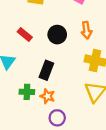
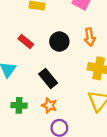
black rectangle: (46, 70) -> (48, 78), turned -60
green cross: (27, 92) -> (19, 105), moved

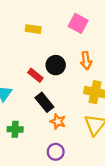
red rectangle: (26, 42) -> (35, 75), moved
orange star: (49, 105) -> (58, 121), moved

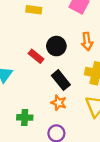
black rectangle: (44, 102) -> (61, 80), moved
green cross: (15, 129) -> (25, 117), moved

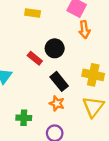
orange arrow: (87, 42) -> (84, 30), moved

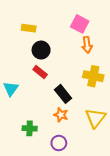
yellow rectangle: (33, 13) -> (29, 28), moved
black circle: (55, 48) -> (41, 50), moved
yellow cross: (93, 75) -> (93, 76), moved

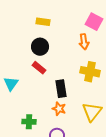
pink square: (80, 24) -> (94, 22), moved
yellow rectangle: (29, 28) -> (43, 22), moved
black rectangle: (63, 94) -> (61, 89), turned 30

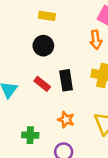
red rectangle: (39, 68) -> (42, 84), moved
black rectangle: (61, 89) -> (66, 80), moved

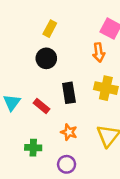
yellow rectangle: (47, 16) -> (50, 29), turned -70
red rectangle: (42, 84) -> (42, 106), moved

